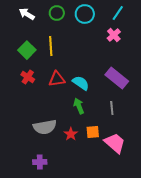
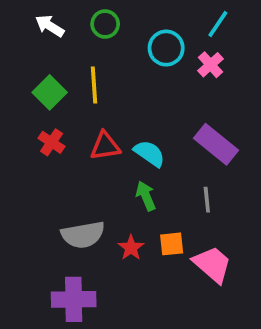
cyan circle: (85, 14) -> (166, 48), moved
purple cross: (40, 162) -> (74, 299), size x1.6

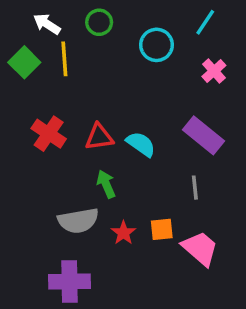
pink cross: (210, 65) -> (214, 71), moved
yellow line: (94, 85) -> (64, 59), moved
green square: (50, 92) -> (24, 62), moved
red cross: (52, 142) -> (49, 134), size x1.4
green arrow: (146, 196) -> (106, 184), moved

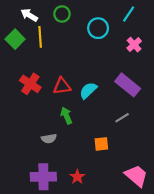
cyan semicircle: (141, 144) -> (88, 90), turned -78
gray line: (195, 188) -> (122, 118), turned 64
gray semicircle: (78, 221) -> (49, 139), size x0.6
red star: (123, 233) -> (77, 177), moved
pink trapezoid: (200, 248) -> (136, 176), moved

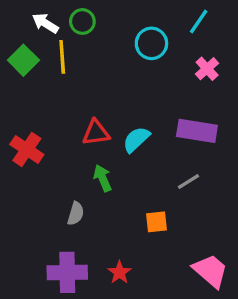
green circle: (62, 14) -> (82, 21), moved
red cross: (30, 84) -> (27, 150), moved
purple rectangle: (128, 85) -> (197, 131), turned -30
gray semicircle: (49, 139) -> (76, 214), turned -64

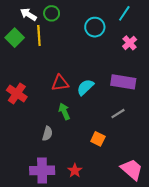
orange square: (157, 222) -> (98, 139), turned 32

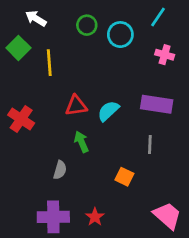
green circle: (52, 13) -> (87, 25), moved
yellow line: (39, 36) -> (49, 63), moved
pink cross: (130, 43) -> (165, 55), turned -32
gray line: (118, 114) -> (150, 144), turned -56

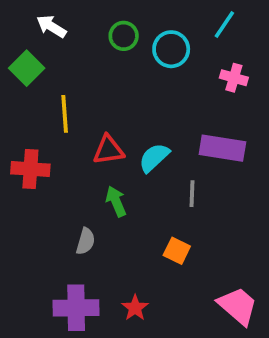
yellow line: (49, 63) -> (65, 114), moved
red cross: (21, 119) -> (30, 169), turned -30
gray line: (150, 144) -> (192, 194), moved

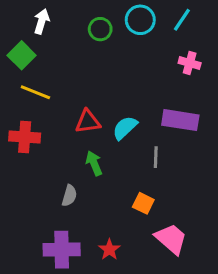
white arrow: (51, 26) -> (42, 21), turned 75
cyan circle: (171, 49) -> (140, 20), moved
yellow line: (65, 114) -> (35, 92), moved, turned -64
pink trapezoid: (238, 306) -> (171, 239), moved

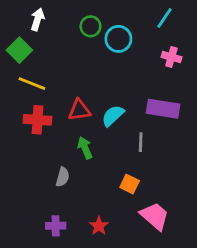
cyan circle: (140, 20) -> (118, 39), moved
red cross: (25, 137) -> (37, 120), moved
purple cross: (62, 250) -> (56, 226), size x0.6

